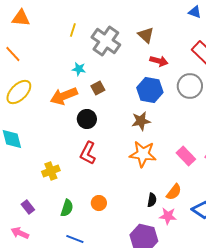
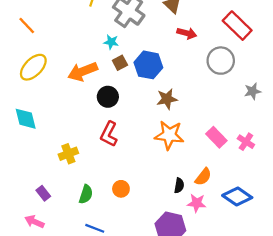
cyan star: (79, 69) -> (111, 42), moved
blue hexagon: (150, 90) -> (148, 65), moved

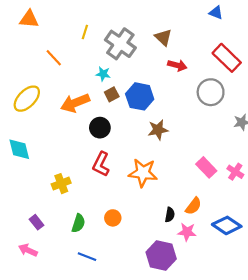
orange line: (27, 26) -> (54, 58), moved
orange star: (169, 135) -> (143, 173), moved

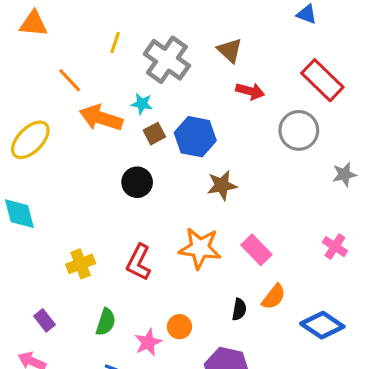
orange arrow: (75, 103) -> (101, 118), moved, turned 40
red L-shape: (101, 164) -> (139, 262), moved
pink rectangle: (206, 167) -> (256, 250), moved
orange circle: (113, 218) -> (179, 327), moved
pink star: (187, 232) -> (148, 342), moved, turned -30

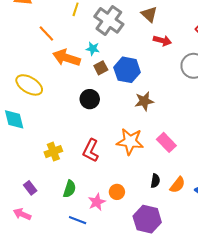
yellow ellipse: (30, 140) -> (29, 85), moved, turned 76
orange semicircle: (274, 297) -> (177, 185), moved

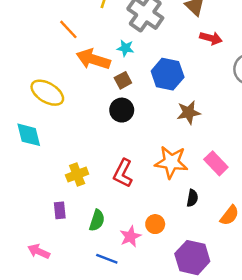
brown square: (101, 68) -> (123, 80), moved
black semicircle: (155, 181) -> (192, 198), moved
purple rectangle: (30, 188) -> (60, 210), moved, turned 32

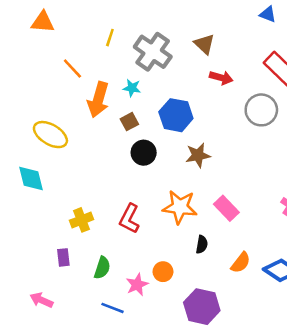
orange arrow: (93, 59) -> (98, 100), turned -92
black circle: (122, 110) -> (144, 153), moved

